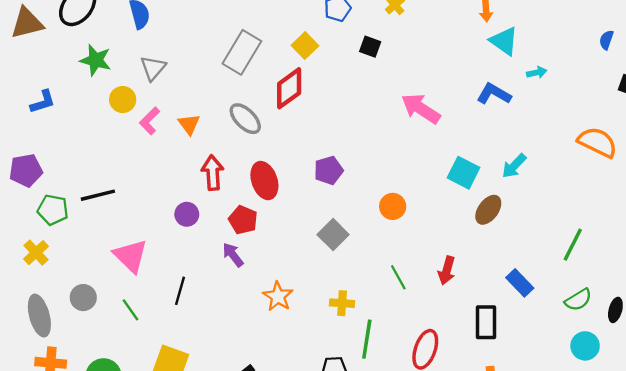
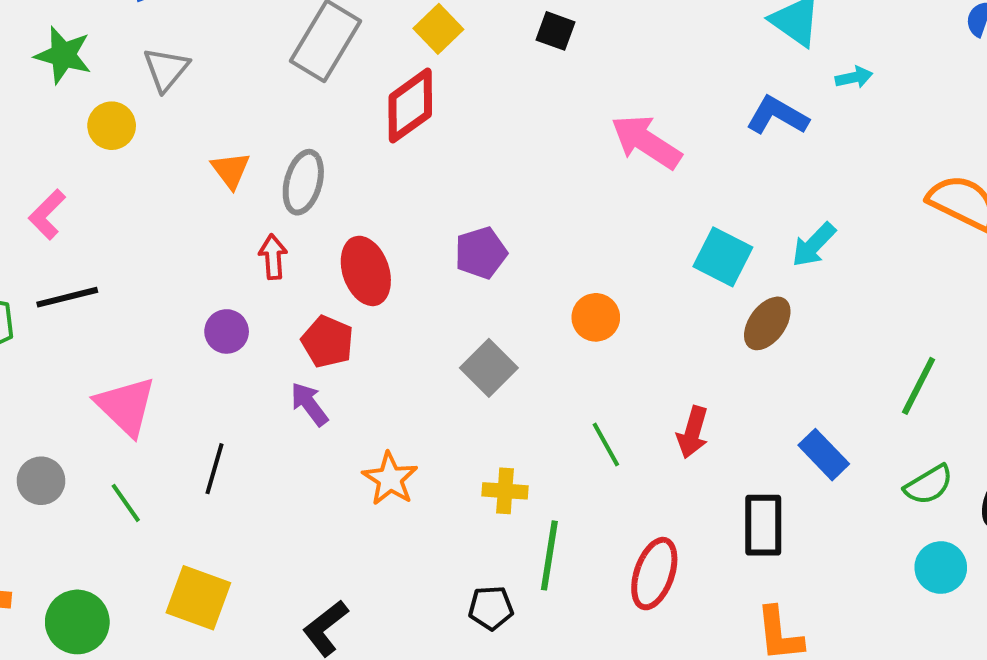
gray ellipse: (245, 119) -> (303, 182), moved, turned 60
pink L-shape: (150, 121) -> (47, 214), moved
red arrow: (213, 173) -> (273, 257), size x0.7

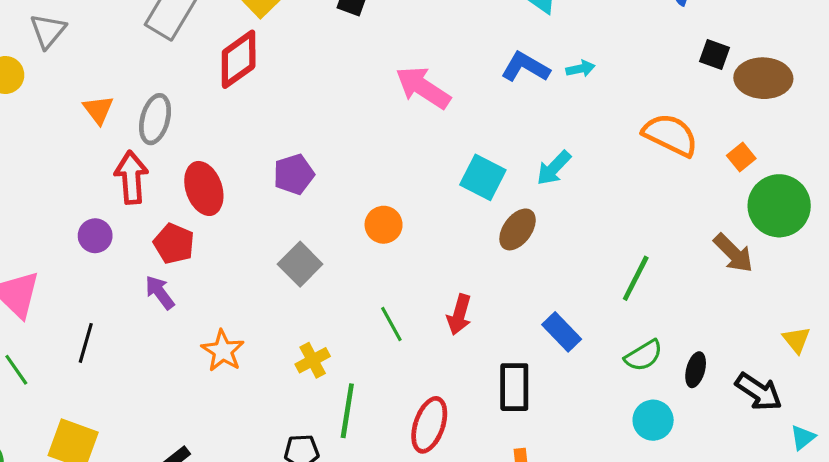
cyan arrow: (854, 77) -> (581, 69), moved
red arrow: (273, 257) -> (131, 177), size x1.5
yellow cross: (505, 491) -> (313, 360), turned -32

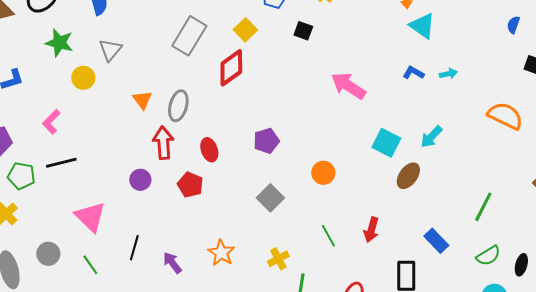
blue L-shape: (525, 67) -> (413, 73), size x0.7
red ellipse: (204, 188) -> (209, 150), size x0.7
purple arrow: (160, 292) -> (172, 263), moved

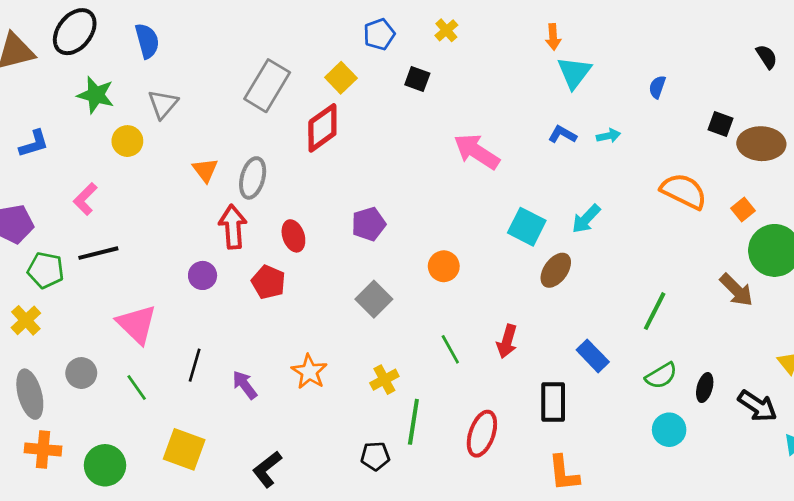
blue semicircle: (513, 25) -> (657, 87), moved
cyan triangle: (422, 26) -> (574, 72), turned 32

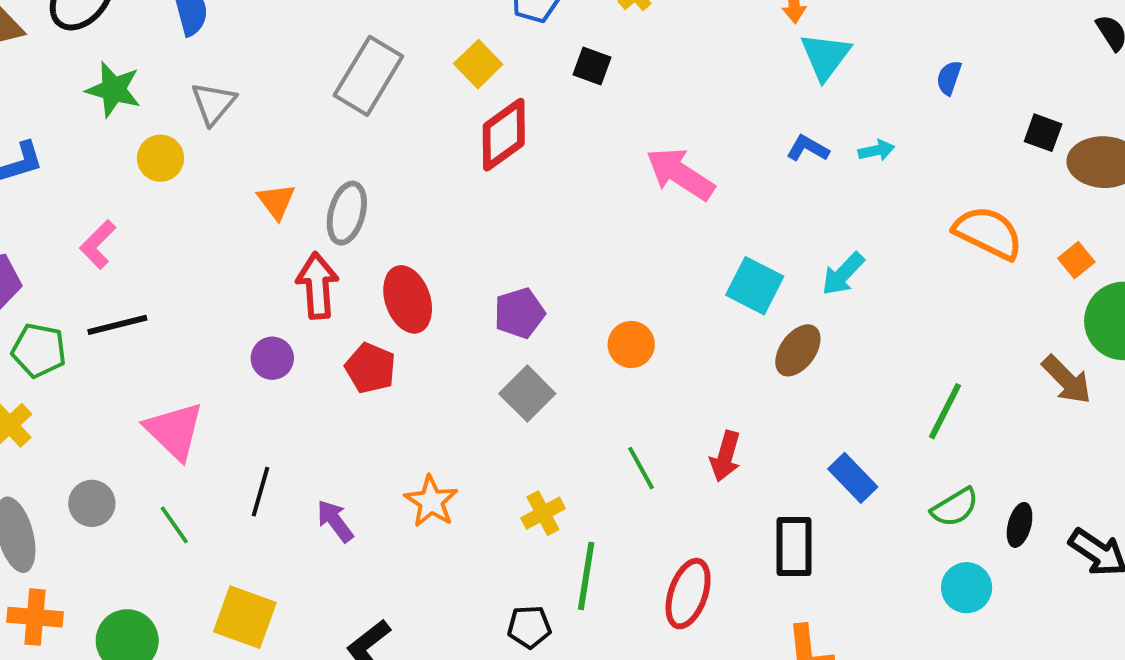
red diamond: (322, 128) -> (504, 135), moved
purple pentagon: (369, 224) -> (519, 313), moved
red ellipse: (293, 236) -> (408, 299), size x1.4

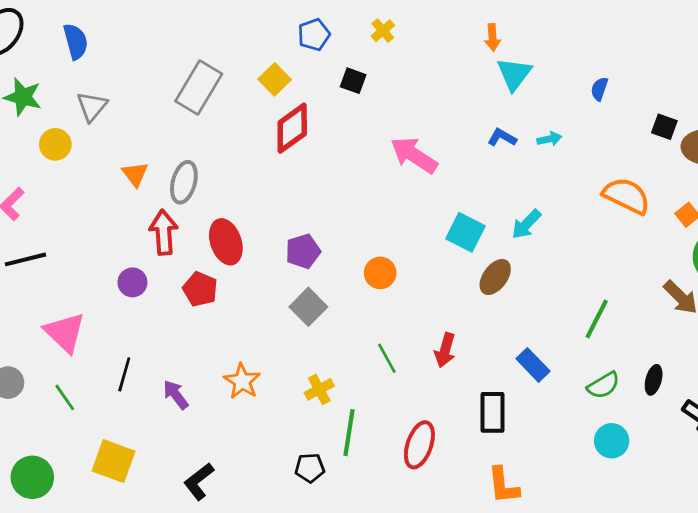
black ellipse: (1020, 525) -> (654, 380), moved

